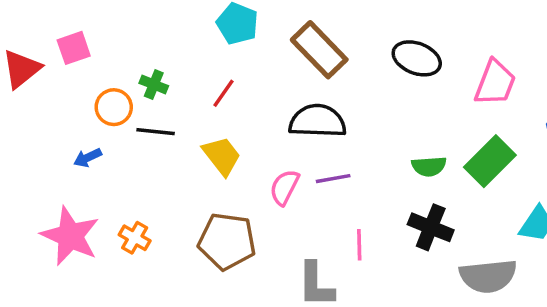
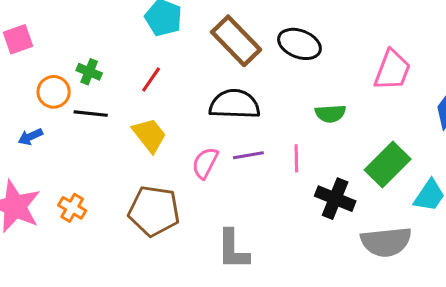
black ellipse: (417, 58) -> (299, 44), moved
green rectangle: (490, 161) -> (388, 165), moved
green semicircle: (429, 166) -> (330, 114), moved
pink line: (359, 245) -> (296, 158), moved

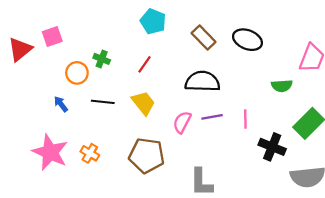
brown rectangle: (236, 41) -> (204, 38), size x0.7
black line: (91, 114) -> (103, 102), moved
green semicircle: (330, 114) -> (282, 86), moved
blue arrow: (30, 137) -> (61, 104), turned 77

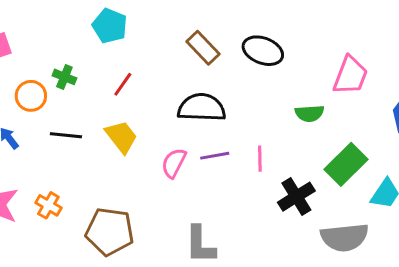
cyan pentagon: (153, 21) -> (110, 26), moved
black cross: (272, 147) -> (296, 197), turned 36
brown pentagon: (147, 155) -> (110, 232), moved

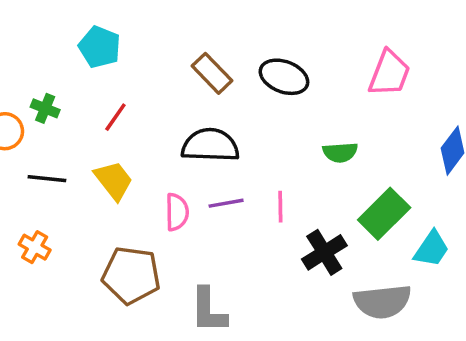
pink trapezoid: (350, 75) -> (389, 73), moved
pink semicircle: (174, 163) -> (177, 212), turned 152
orange cross: (48, 205) -> (35, 247), moved
brown pentagon: (110, 232) -> (131, 275), moved

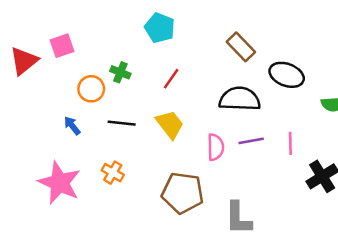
black ellipse: (284, 77) -> (287, 75), moved

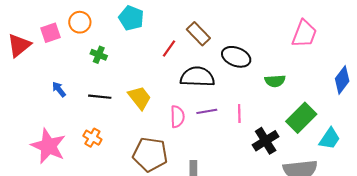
red line: (171, 79) -> (169, 48), moved
orange circle: (91, 89) -> (80, 22), moved
blue arrow: (72, 126) -> (59, 89), moved

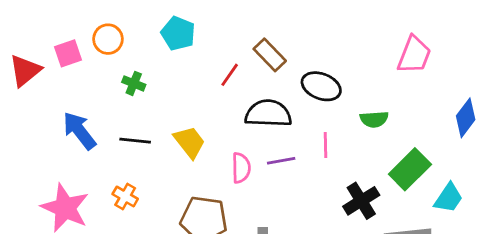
blue arrow: (59, 89) -> (79, 131), size x1.8
pink line: (239, 113) -> (325, 145), moved

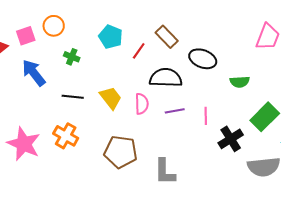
cyan pentagon: (178, 33) -> (111, 37), moved
blue arrow: (79, 131) -> (34, 73), moved
pink line: (325, 145) -> (206, 116), moved
pink semicircle: (241, 168) -> (142, 104), moved
orange cross: (125, 196) -> (66, 136), size x1.4

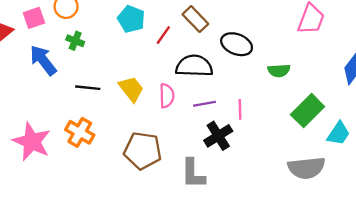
green cross: (72, 57) -> (75, 41), moved
black cross: (231, 139) -> (218, 136), moved

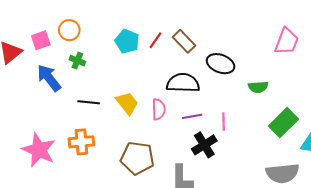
red line: (163, 35) -> (156, 40), moved
orange cross: (80, 132) -> (81, 142), turned -35

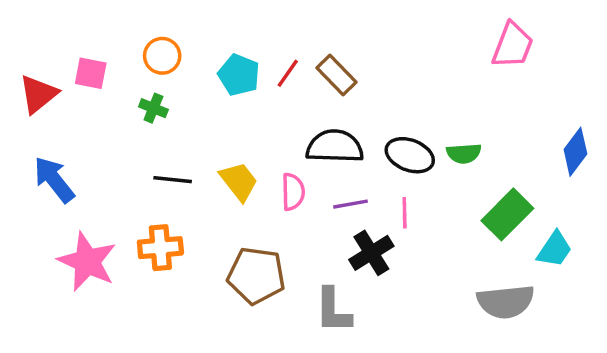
orange circle: (69, 30) -> (162, 56), moved
pink square: (41, 40) -> (91, 73), turned 30
pink trapezoid: (287, 41) -> (513, 45), moved
black ellipse: (221, 64) -> (410, 155), moved
blue arrow: (49, 78) -> (54, 180), moved

